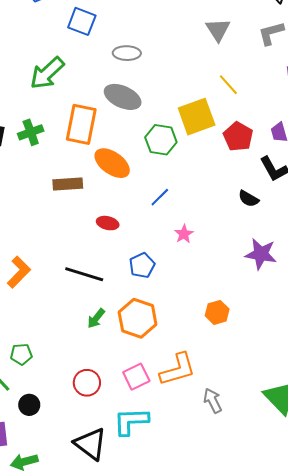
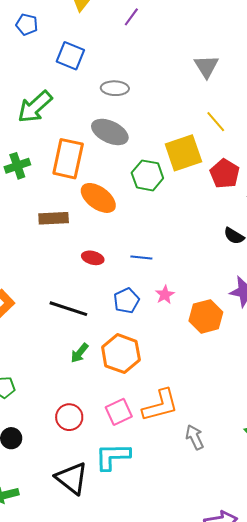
blue line: (160, 197) -> (141, 258), moved, turned 50
pink star: (184, 234) -> (165, 295), moved
orange hexagon: (217, 312) -> (206, 316), moved, size x1.4

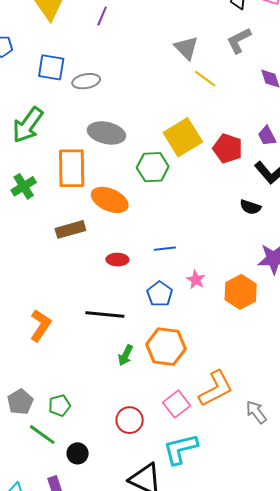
gray ellipse: (115, 88) -> (86, 81), moved
yellow line: (216, 122) -> (205, 79), moved

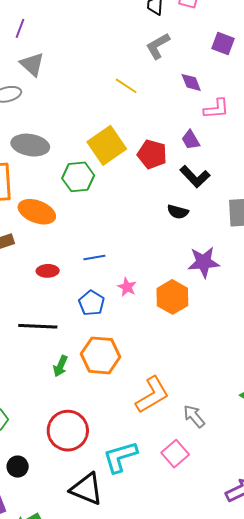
gray triangle: (186, 48) -> (32, 64), moved
pink square: (177, 404) -> (175, 454), moved
red circle: (130, 420) -> (68, 431), size x1.5

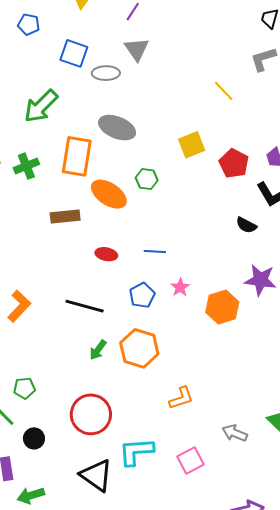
yellow square: (107, 145) -> (192, 145), size x0.7
green hexagon: (78, 177) -> (147, 179), moved, size x0.7
orange L-shape: (152, 395) -> (181, 398), size x0.7
gray arrow: (194, 416) -> (235, 433), moved, turned -40

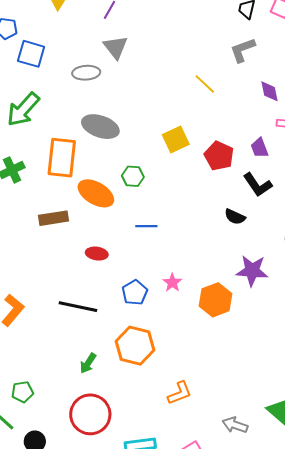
blue square: (74, 53) -> (31, 54), moved
blue line: (155, 251) -> (146, 226), moved
green arrow: (98, 350) -> (88, 363), moved

